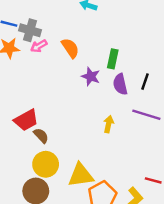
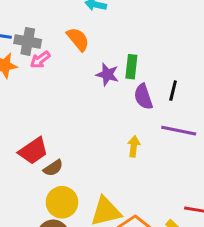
orange semicircle: (70, 48) -> (78, 39), moved
purple star: (91, 77) -> (107, 74), moved
brown semicircle: (41, 136) -> (53, 168), turned 105

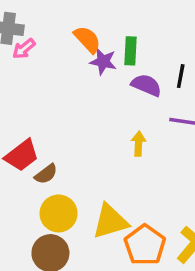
orange semicircle: (78, 39) -> (87, 39), moved
purple semicircle: (143, 97) -> (146, 85), turned 135

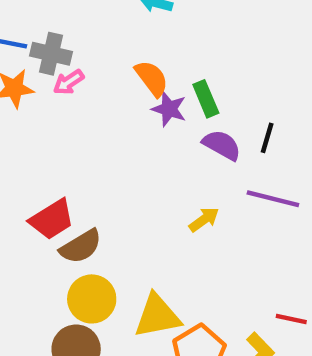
green rectangle: (131, 51) -> (206, 99), turned -32
yellow arrow: (139, 144) -> (204, 219), turned 45
brown semicircle: (46, 174) -> (81, 247), size x1.4

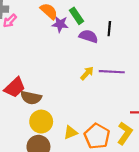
purple line: (273, 199) -> (112, 72), moved
brown semicircle: (81, 247) -> (31, 98), turned 54
yellow triangle: (157, 316) -> (71, 132), moved, size x0.6

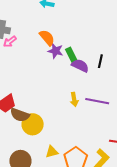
green rectangle: (76, 16) -> (71, 55), moved
yellow arrow: (87, 73) -> (74, 99), turned 120
yellow circle: (41, 122) -> (33, 124), moved

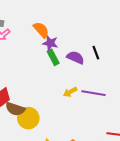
green rectangle: (71, 55) -> (53, 57), moved
black line: (100, 61) -> (96, 53), turned -32
yellow arrow: (74, 99) -> (70, 92), turned 72

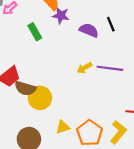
green rectangle: (53, 57) -> (35, 32), moved

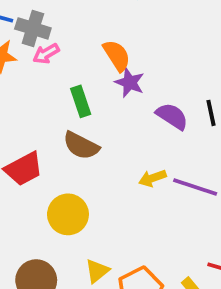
brown semicircle: (25, 88) -> (81, 146), moved
yellow triangle: (63, 127) -> (97, 271), turned -32

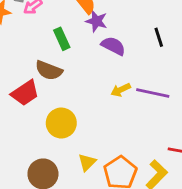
purple semicircle: (172, 116) -> (113, 46), moved
brown semicircle: (81, 146) -> (49, 70), moved

